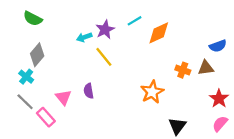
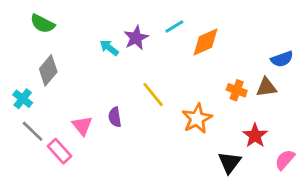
cyan arrow: (84, 37) -> (109, 48), turned 56
yellow line: (104, 57) -> (153, 94), moved
cyan cross: (26, 77) -> (23, 99), moved
red star: (219, 99) -> (255, 136), moved

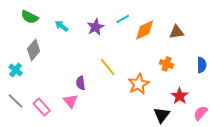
cyan arrow: (109, 48) -> (62, 26), moved
blue semicircle: (282, 59) -> (202, 65), moved, turned -70
brown triangle: (266, 87) -> (177, 32), moved
pink triangle: (82, 126) -> (71, 101), moved
gray line: (33, 131) -> (16, 101), moved

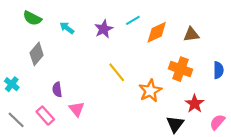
orange cross: (167, 64) -> (181, 69), size x1.5
cyan cross: (16, 70) -> (12, 84), moved
purple semicircle: (81, 83) -> (57, 90), moved
gray line: (16, 101) -> (16, 120), moved

